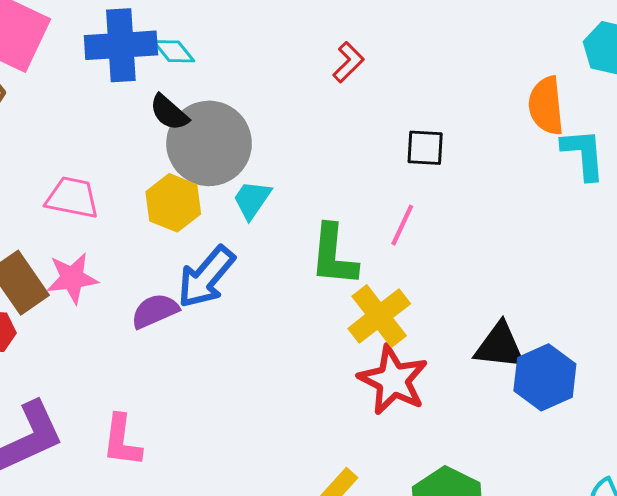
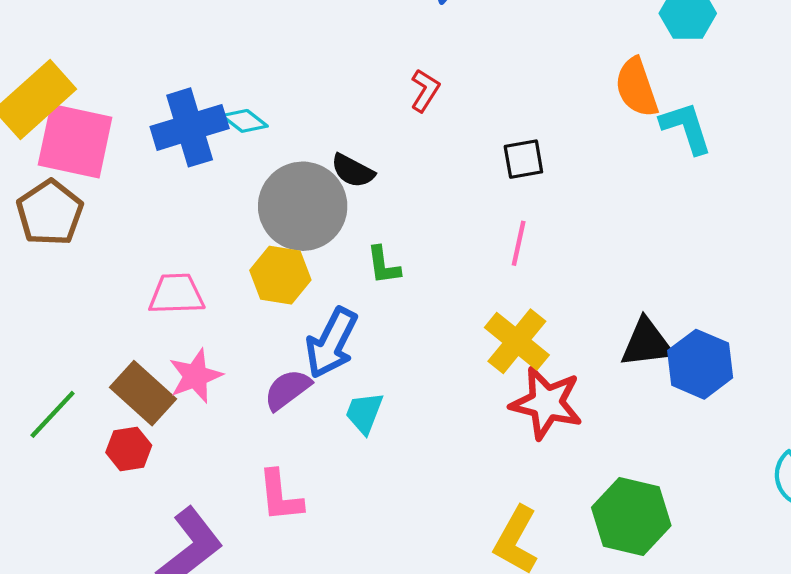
black semicircle: (169, 113) -> (353, 171), moved
cyan trapezoid: (252, 200) -> (364, 413), moved
green L-shape: (334, 255) -> (383, 265), moved, size x0.6
pink L-shape: (122, 441) -> (280, 496), moved

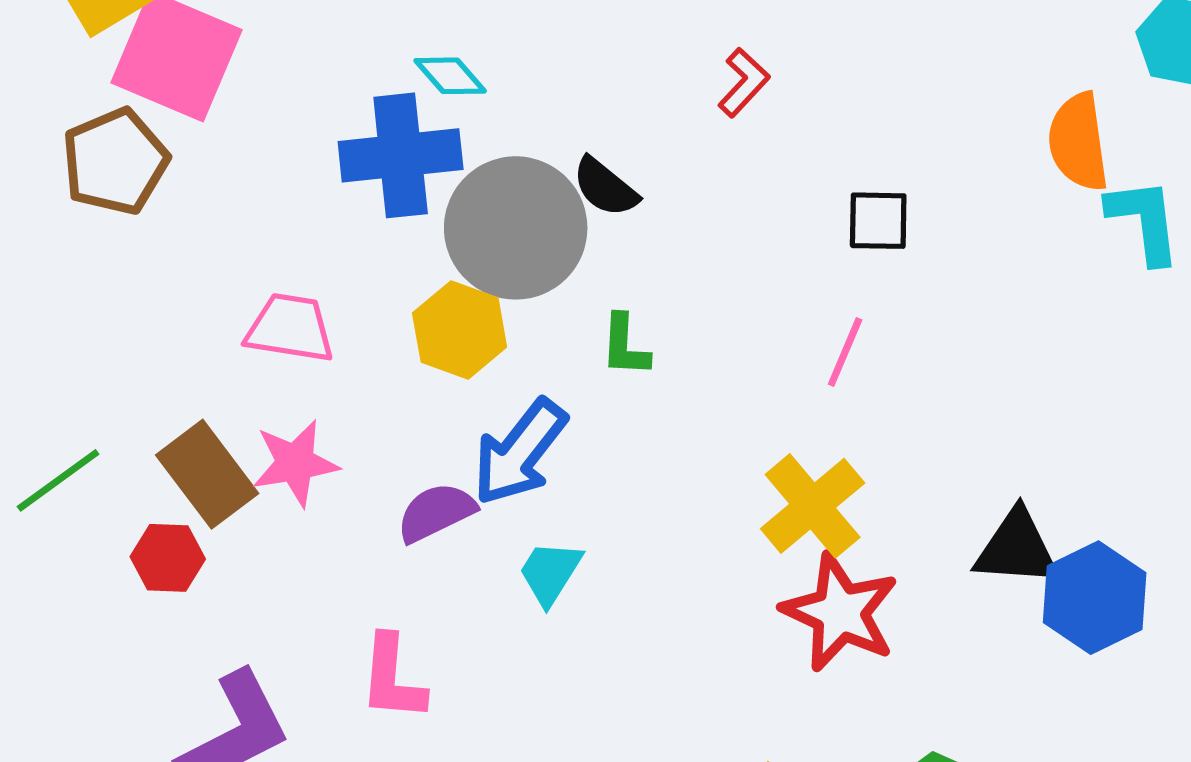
blue cross: (190, 127) -> (401, 155), moved

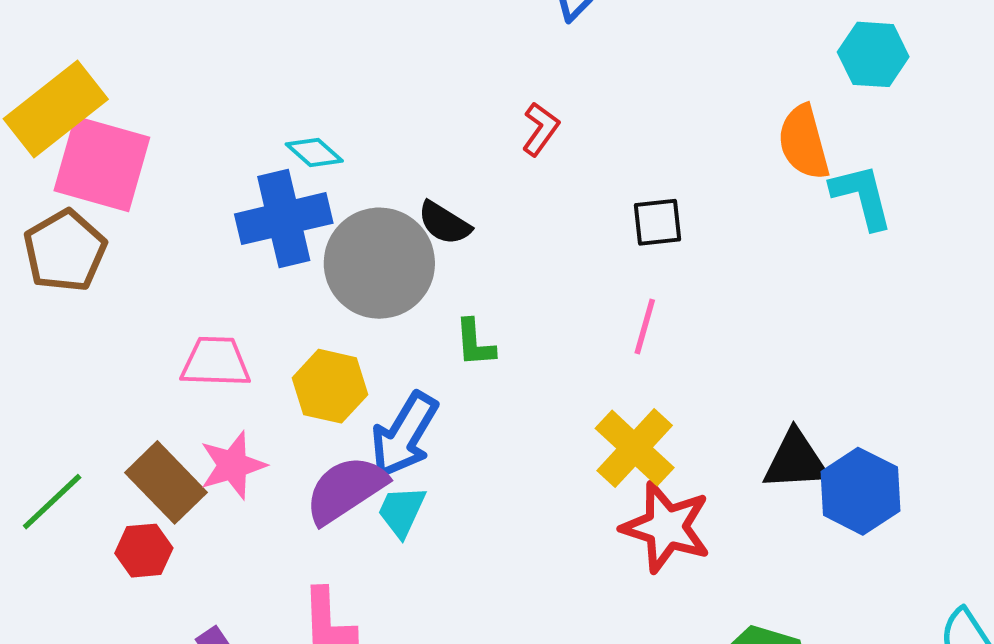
yellow hexagon: (460, 330) -> (330, 386), moved
purple semicircle: (436, 512) -> (346, 490), size x1.4
cyan trapezoid: (550, 573) -> (402, 511), moved

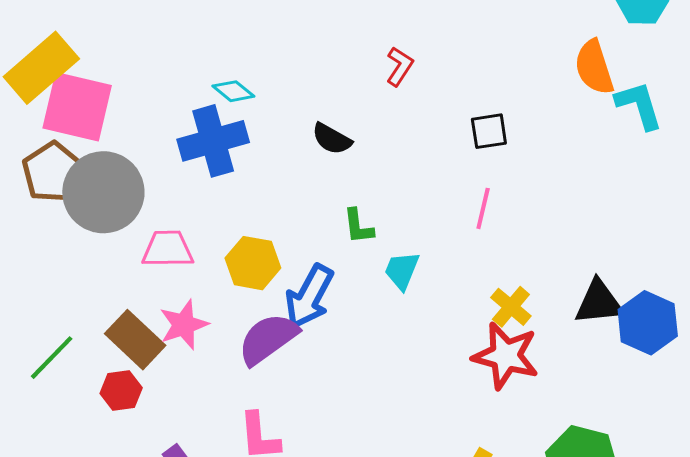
gray circle: (379, 263) -> (103, 192), moved
yellow cross: (635, 448) -> (511, 307), moved, size x0.7
cyan trapezoid: (402, 511) -> (402, 270), moved

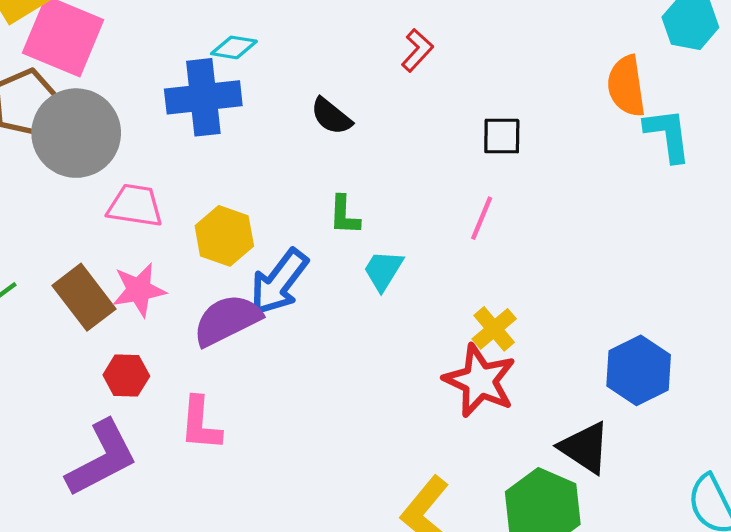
cyan diamond: (233, 91) -> (234, 47), turned -39
black triangle: (599, 302) -> (585, 448), moved, turned 30
red hexagon: (121, 391) -> (126, 376), moved

